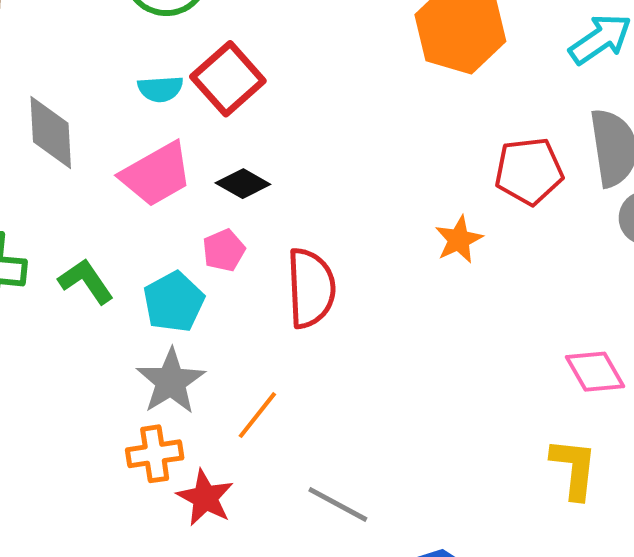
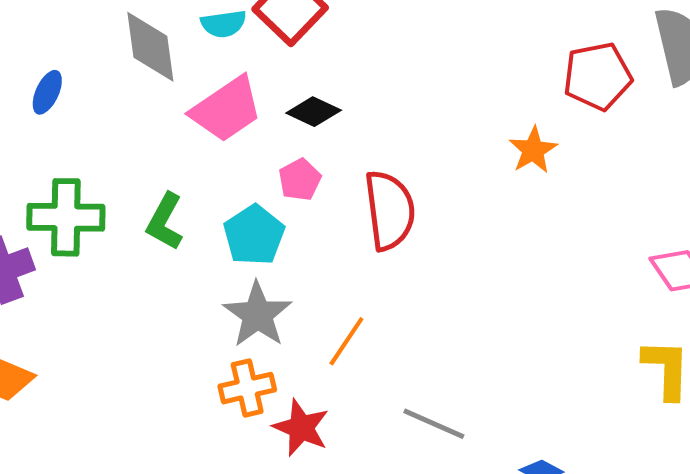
gray diamond: (51, 133) -> (150, 47), moved
green L-shape: (86, 281) -> (165, 222), turned -112

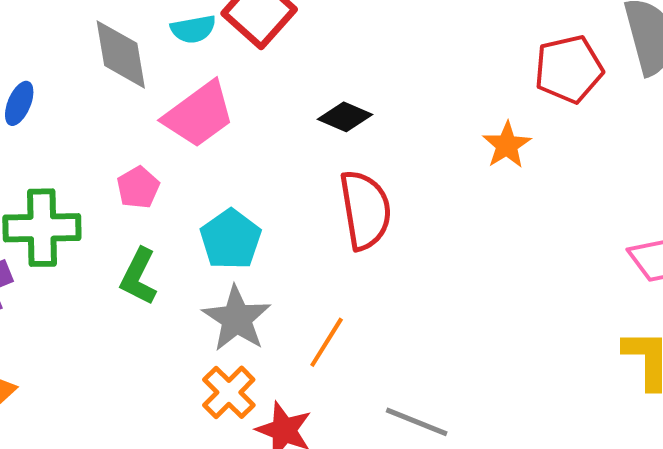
black diamond: (314, 112) -> (345, 117), moved
pink pentagon: (300, 180) -> (138, 188), moved
green L-shape: (165, 222) -> (139, 277), moved
orange cross: (247, 388) -> (229, 392), turned -30

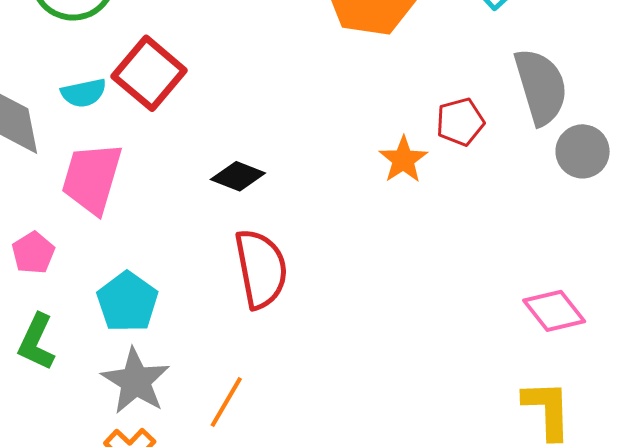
red pentagon: (569, 69) -> (460, 122), size x0.7
pink trapezoid: (199, 114) -> (92, 178), turned 144
orange star: (507, 145) -> (403, 160), moved

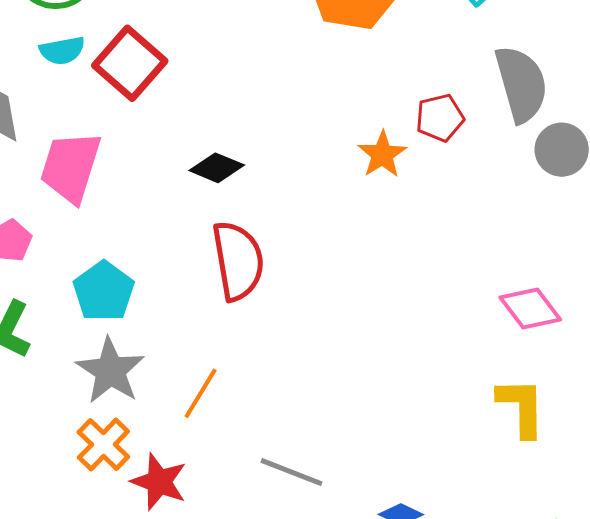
cyan semicircle: (84, 93) -> (62, 51), moved

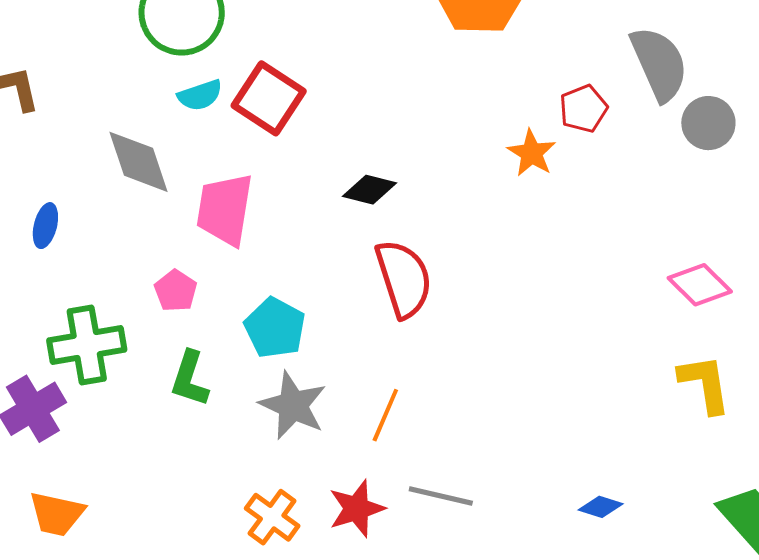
orange cross: (103, 444) -> (272, 517), moved
gray line: (291, 472) -> (441, 496), moved
red star: (159, 482) -> (357, 509), turned -30

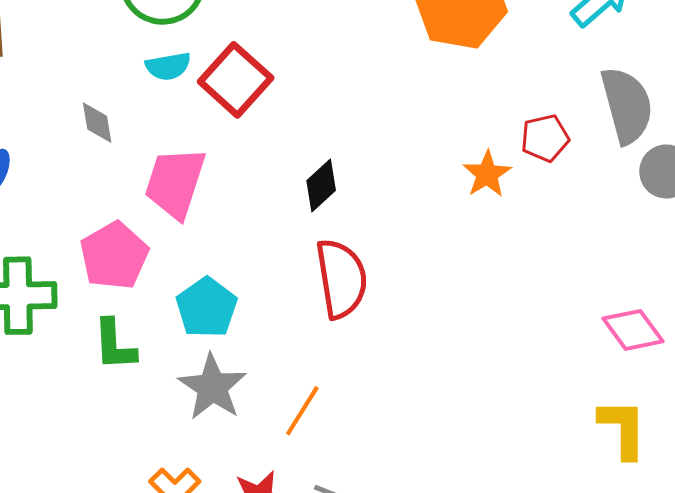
gray diamond: (138, 162) -> (97, 123), size x0.6
black diamond: (369, 190) -> (321, 185), turned -66
pink pentagon: (176, 291) -> (114, 256), size x1.6
green L-shape: (190, 379) -> (115, 345), turned -30

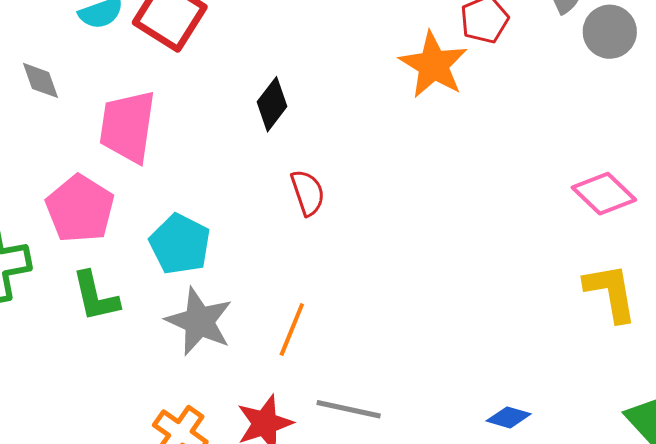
orange star: (487, 174) -> (433, 65), size x1.4
red semicircle: (341, 279) -> (308, 193), size x0.6

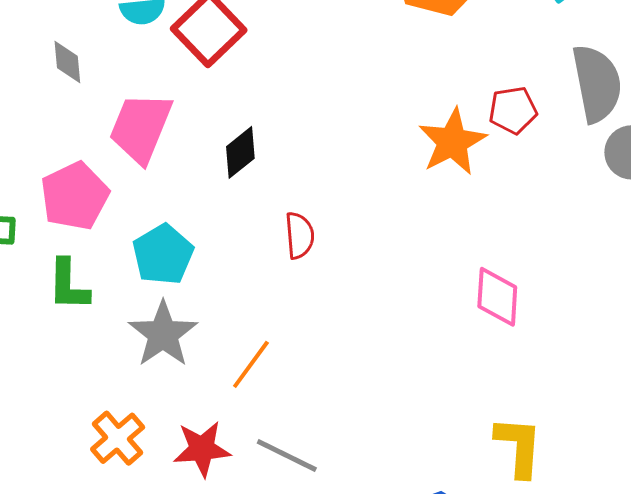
black diamond: (272, 104) -> (240, 152), moved
pink diamond: (604, 194) -> (497, 297), moved, turned 36
yellow L-shape: (611, 292) -> (519, 447), moved

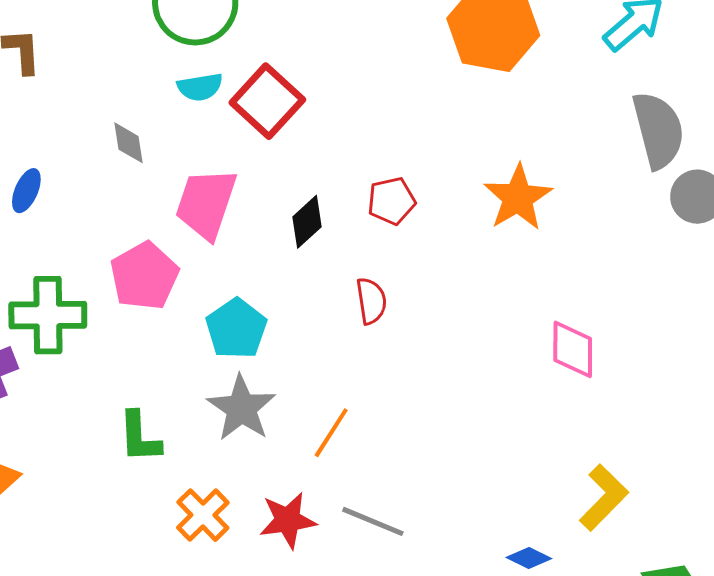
red pentagon: (513, 110) -> (391, 201), moved
green L-shape: (68, 285) -> (140, 437), moved
yellow L-shape: (519, 447) -> (604, 497), turned 44

